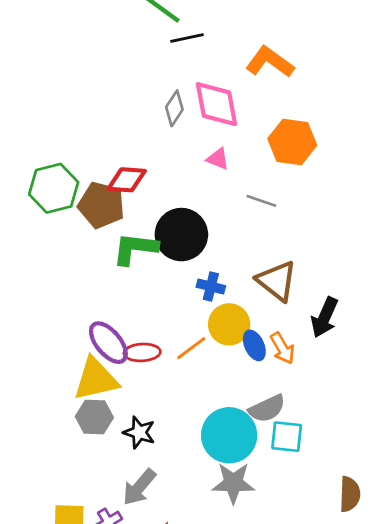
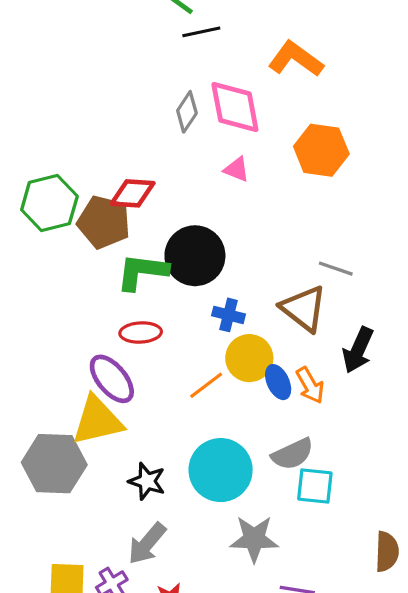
gray line: (261, 201) -> (336, 269), moved
red ellipse: (142, 352) -> (141, 332), moved
gray hexagon: (94, 417) -> (54, 464), moved, size x1.5
cyan circle: (229, 435) -> (221, 470), moved

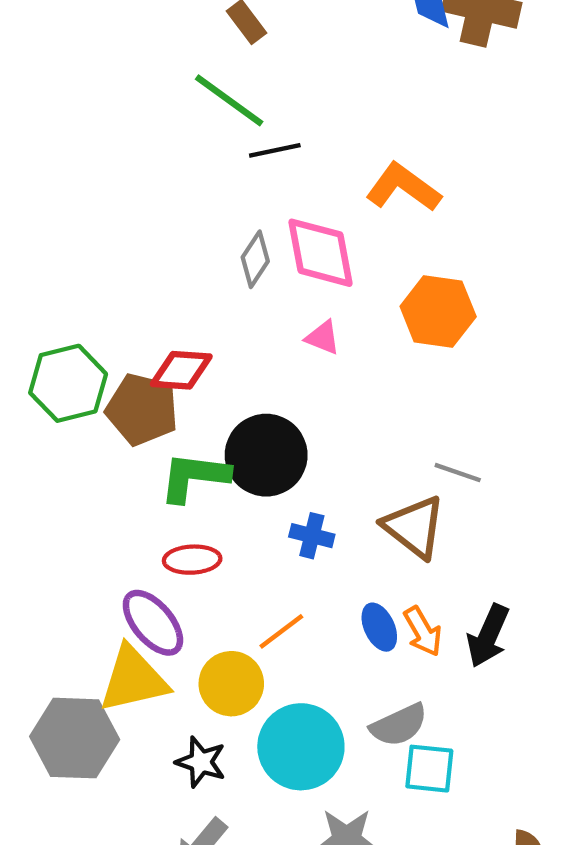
black arrow: (358, 350) -> (488, 636), moved
yellow circle: (249, 358) -> (231, 684), moved

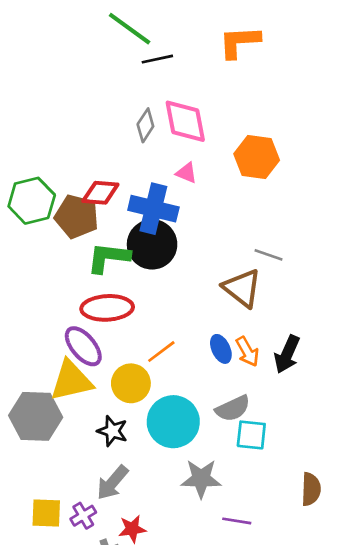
orange L-shape: (403, 187) -> (239, 42), moved, turned -39
blue cross: (312, 536) -> (153, 209), moved, size x1.8
red ellipse: (192, 560) -> (107, 308), size x1.5

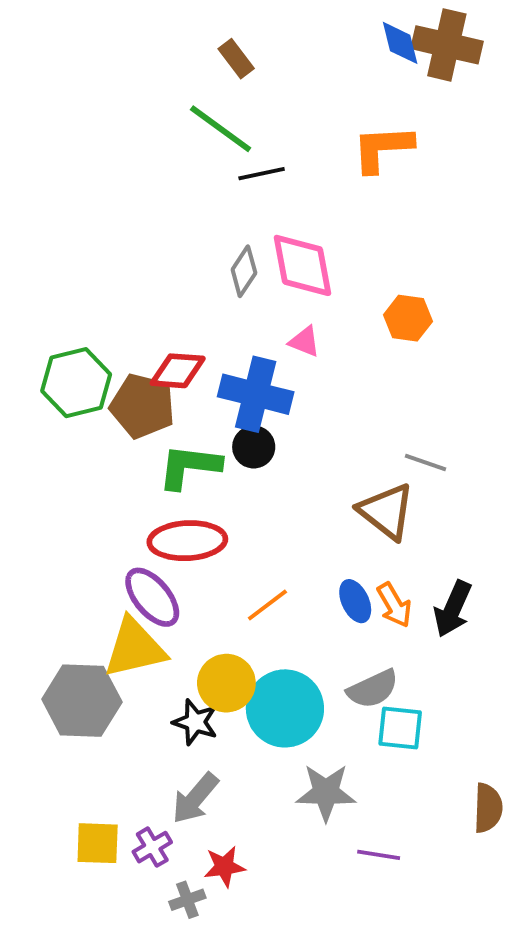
orange hexagon: (257, 157) -> (408, 318), size x0.7
black circle: (152, 244) -> (254, 447), size x0.6
yellow circle: (131, 383) -> (226, 683), moved

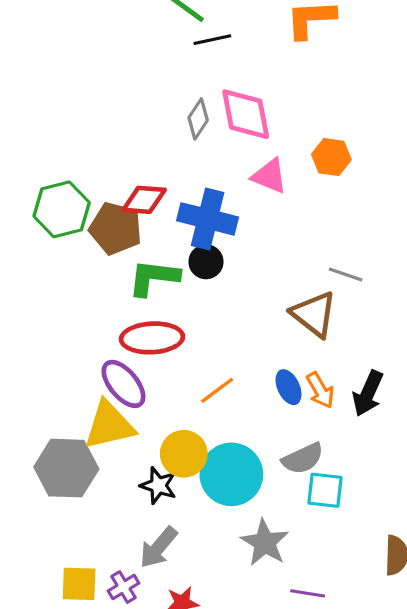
pink triangle: (304, 342) -> (269, 176), moved, size x1.4
gray star: (326, 792) -> (265, 543), turned 30

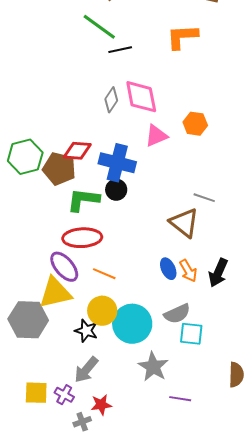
pink triangle: (269, 176) -> (156, 136), turned -45
orange line: (217, 390) -> (104, 274), moved, turned 60
purple cross: (123, 587) -> (64, 395), turned -30

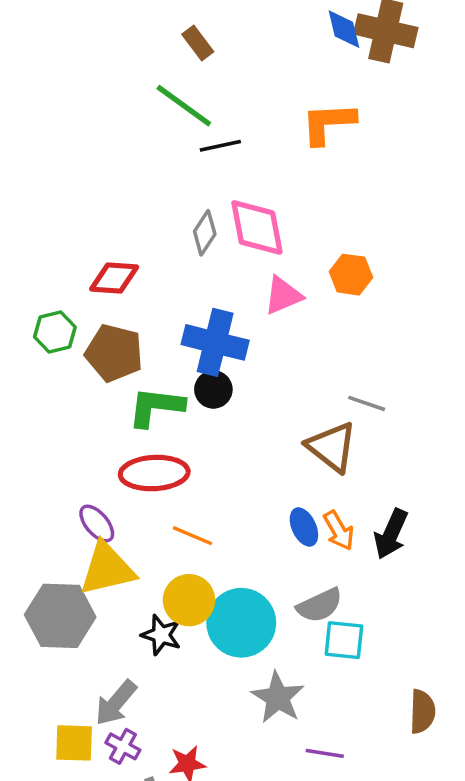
red diamond: (77, 151) -> (114, 278), moved
green hexagon: (25, 157) -> (55, 332), size x0.7
purple ellipse: (64, 267) -> (97, 524), moved, size x0.7
gray arrow: (86, 370) -> (116, 703), moved

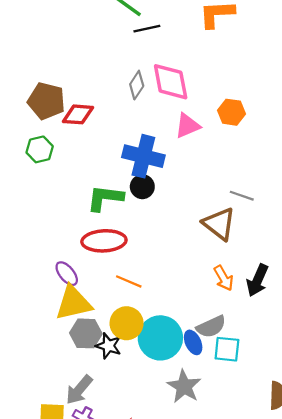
brown pentagon: (114, 353) -> (46, 101), moved
blue ellipse: (304, 527) -> (193, 342), moved
gray hexagon: (60, 616) -> (86, 333), moved, size x0.7

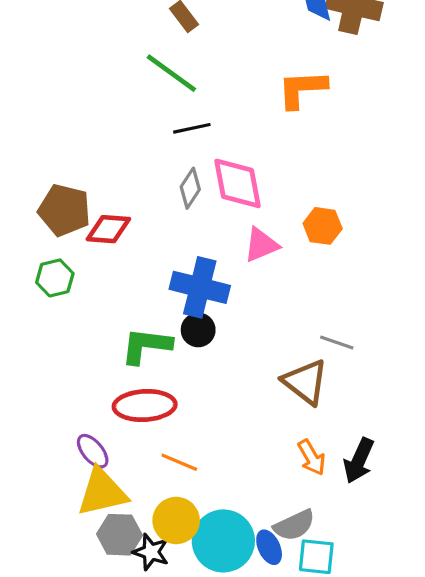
black line: (147, 29) -> (192, 128), moved

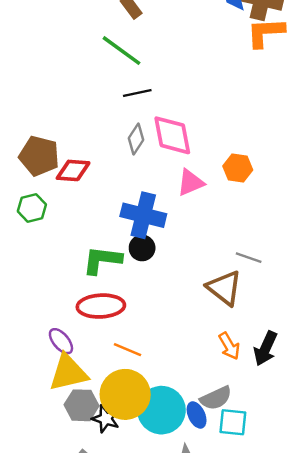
orange L-shape: (302, 89) -> (266, 32), moved
yellow circle: (176, 520) -> (125, 394), size x1.4

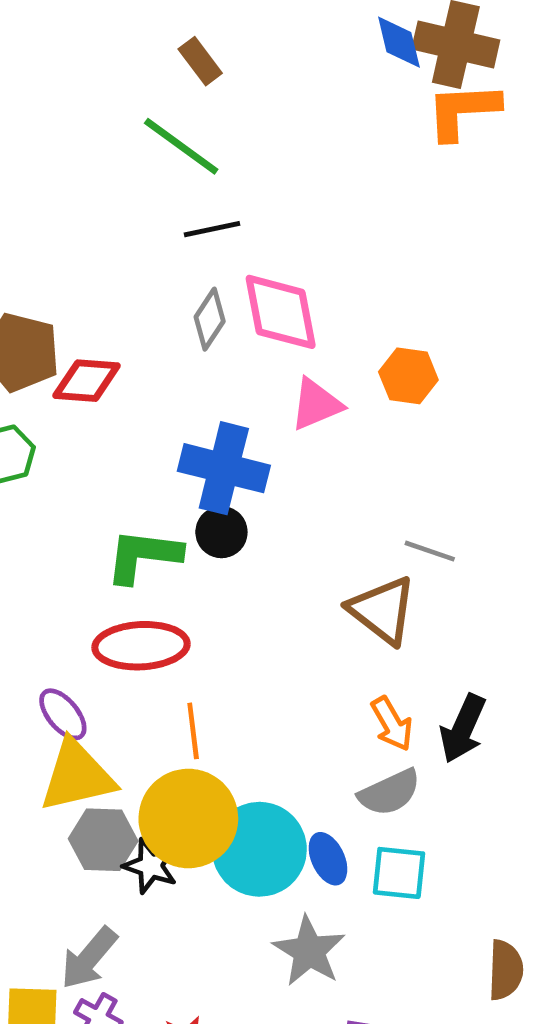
orange line: (128, 350) -> (193, 731), turned 60
gray semicircle: (216, 398) -> (390, 792), moved

